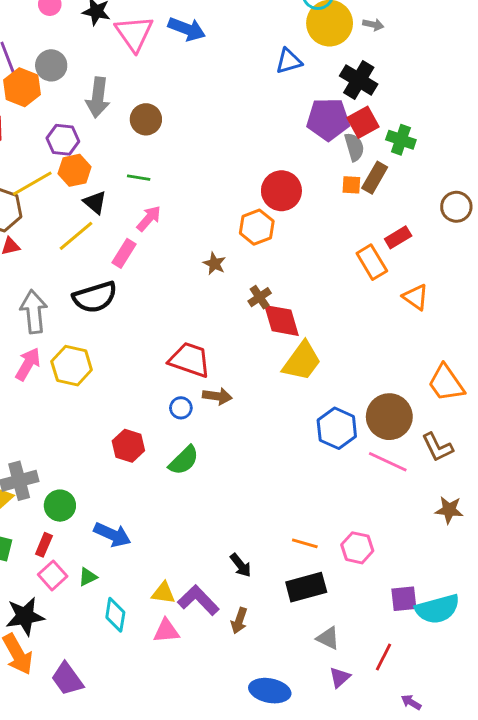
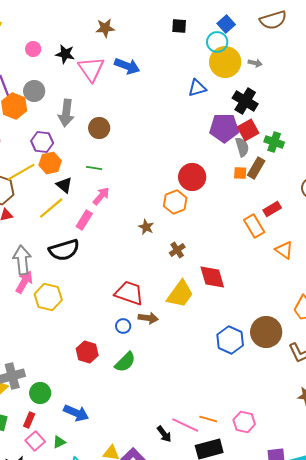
red diamond: (281, 320) -> (212, 277), moved
yellow trapezoid: (302, 361) -> (180, 294), moved
pink arrow: (28, 364) -> (24, 282), moved
pink line: (388, 462) -> (185, 425), moved

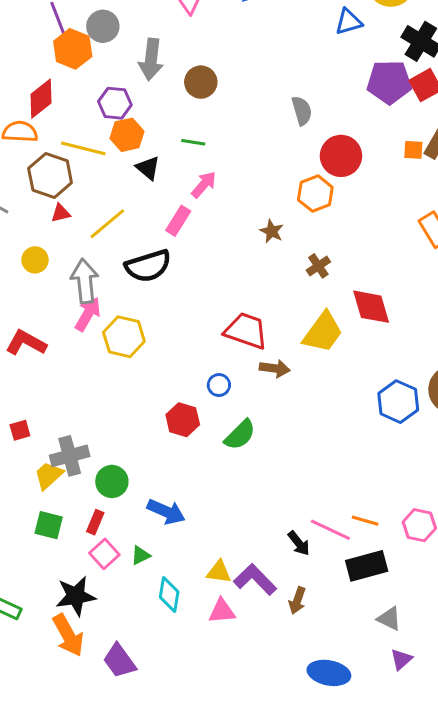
gray semicircle: (242, 147) -> (302, 111), moved
yellow line: (21, 172) -> (83, 148), turned 44
yellow line: (51, 208) -> (107, 224), moved
blue circle: (123, 326) -> (219, 385), moved

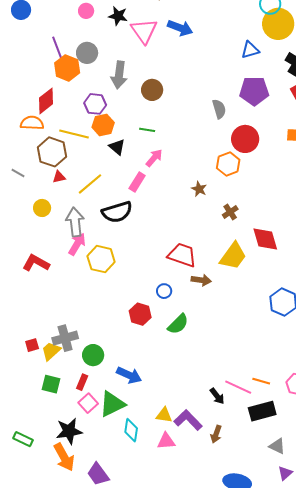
purple pentagon: (389, 82) -> (254, 91), moved
red square: (20, 430) -> (32, 345), moved
green triangle: (141, 555) -> (112, 404), size x2.0

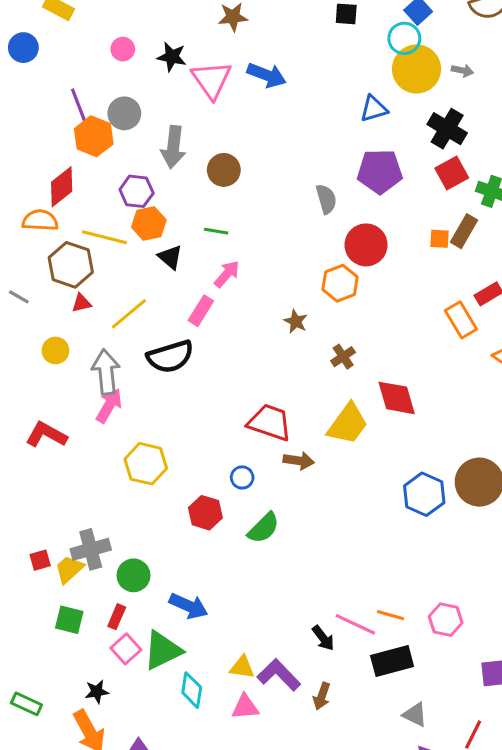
yellow hexagon: (101, 259) -> (146, 464), moved
black star: (69, 431) -> (97, 692), size x0.6

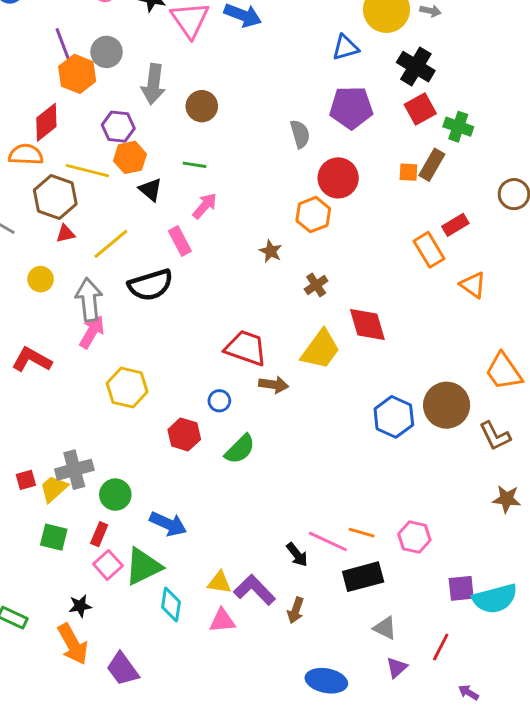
pink rectangle: (201, 311) -> (180, 241), turned -60

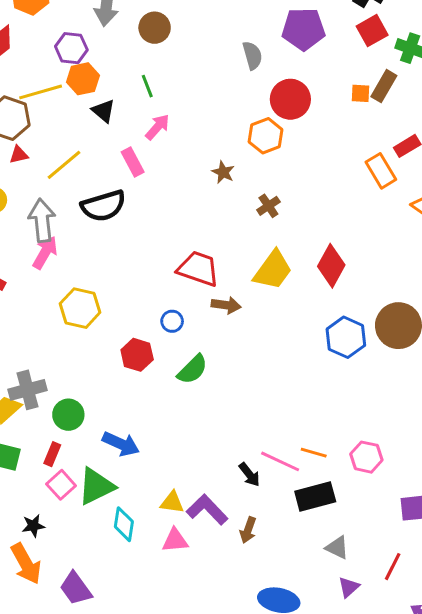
green line: (194, 165) -> (147, 86), turned 60
yellow line: (87, 171) -> (41, 92), turned -30
red diamond: (367, 325) -> (331, 266), moved, turned 45

